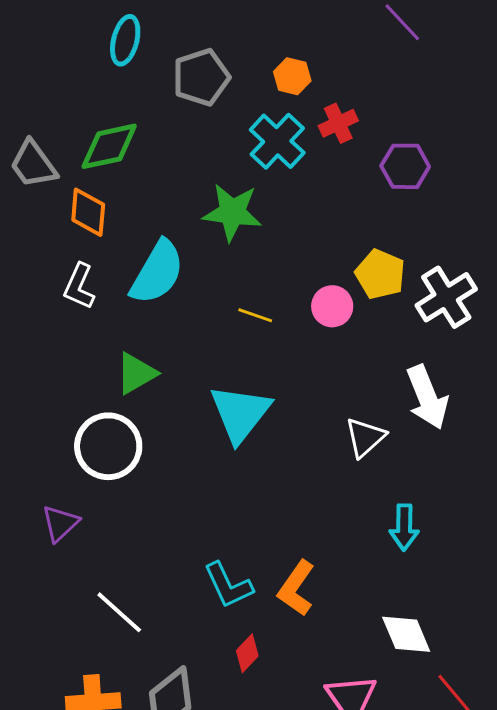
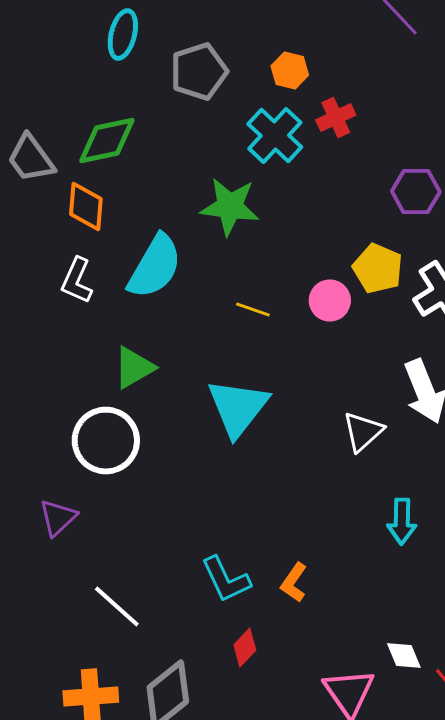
purple hexagon: (405, 166) -> (416, 192), moved
orange L-shape: (296, 588) -> (294, 582), size x0.7
white diamond: (406, 634) -> (404, 656), moved, size x0.7

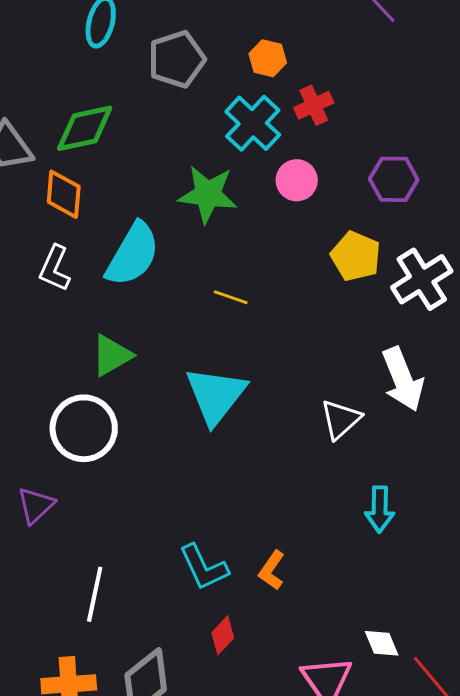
pink circle: (330, 300) -> (297, 180), moved
white line: (117, 606) -> (95, 594), turned 60

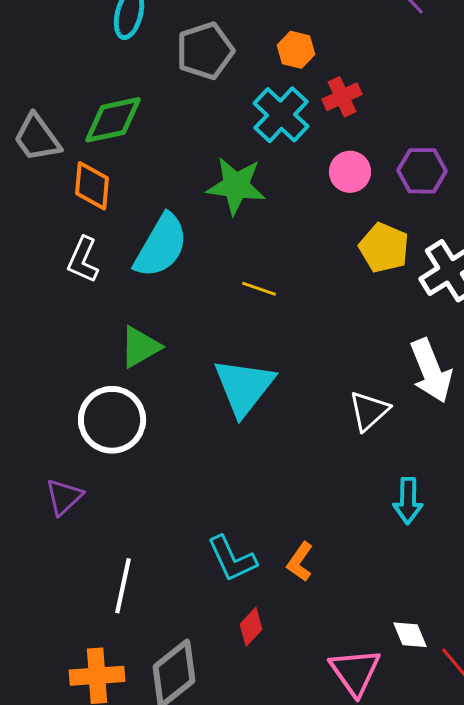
pink circle: (297, 180) -> (350, 172), moved

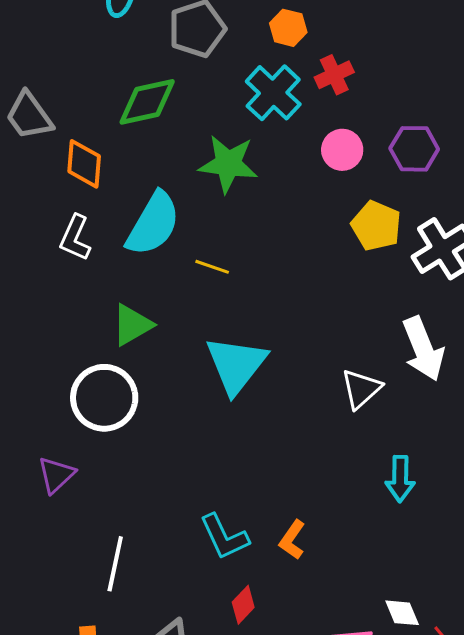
green diamond: (113, 120) -> (147, 102), moved
yellow line: (259, 289) -> (212, 267), moved

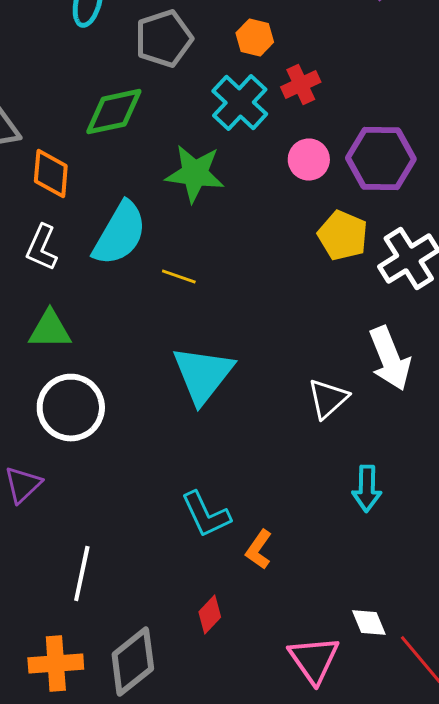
purple hexagon: (414, 149) -> (381, 159), size x1.4
green triangle: (132, 325) -> (50, 330), moved, turned 30
cyan L-shape: (224, 537) -> (206, 515), moved

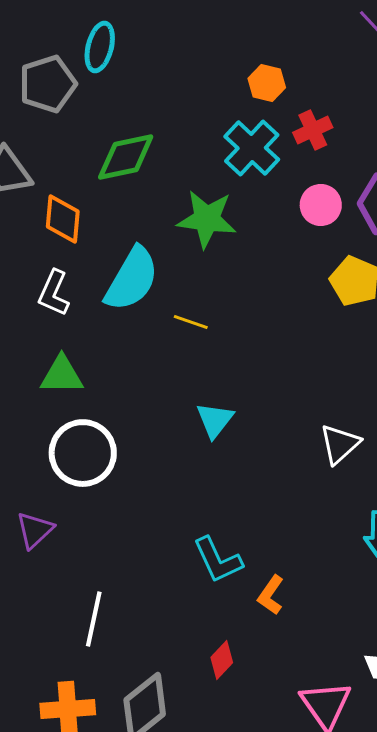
gray pentagon: (164, 39) -> (48, 84), moved
cyan triangle: (203, 375) -> (215, 420), size x0.6

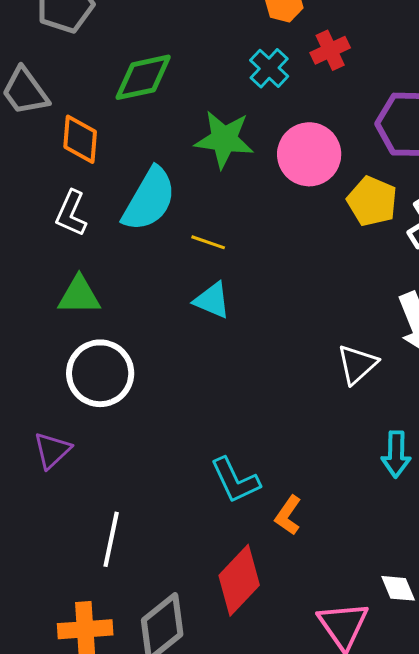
cyan cross: (252, 148) -> (269, 68), size x0.7
pink circle: (321, 205) -> (309, 154), moved, size x1.5
cyan triangle: (215, 420) -> (212, 300), moved, turned -45
red diamond: (222, 660) -> (239, 580), size x1.8

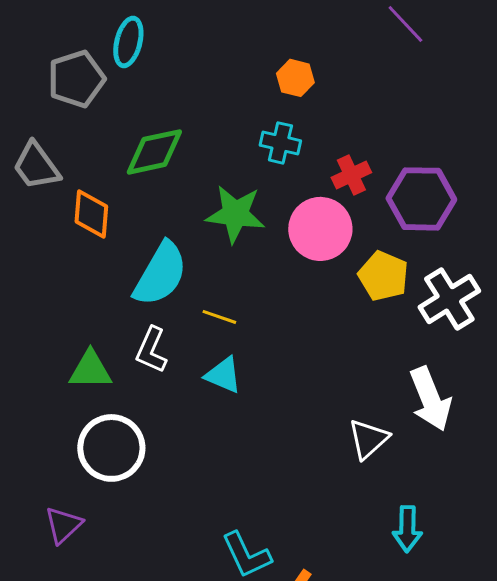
red cross: (330, 50) -> (351, 175), moved
cyan cross: (269, 68) -> (280, 143), turned -30
white L-shape: (71, 213) -> (151, 350), moved

